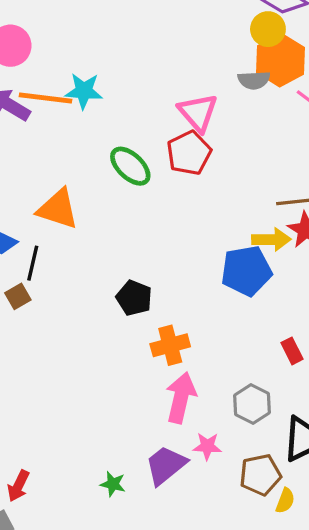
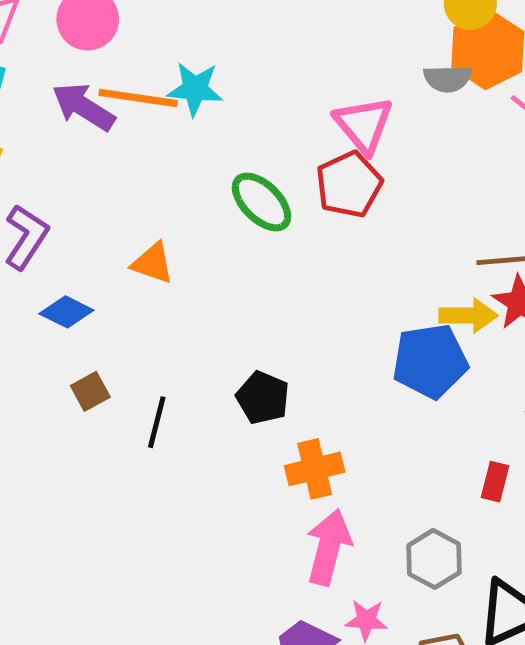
orange triangle: (58, 209) -> (153, 263), size x0.7
black line: (33, 263) -> (157, 422), moved
red rectangle: (292, 351) -> (495, 482), turned 40

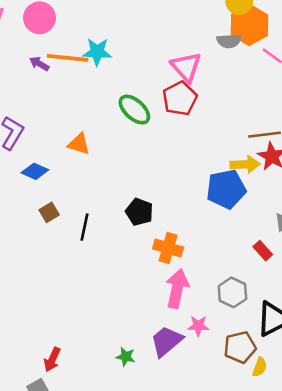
purple arrow: (83, 107) -> (39, 64), size x0.6
orange cross: (315, 469) -> (168, 248), turned 32
red rectangle: (495, 482) -> (263, 251), turned -54

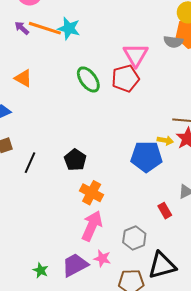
orange triangle: (79, 144) -> (23, 78), moved
yellow arrow: (245, 164) -> (165, 140), size x0.7

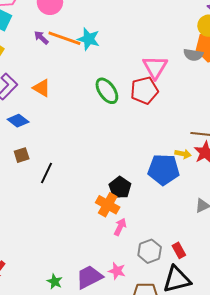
black pentagon: (75, 160) -> (120, 188), moved
red rectangle: (165, 211) -> (179, 250), moved
pink arrow: (92, 226) -> (120, 227), moved, size x0.6

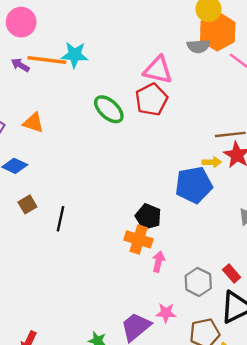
pink triangle: (155, 67) -> (158, 70), turned -36

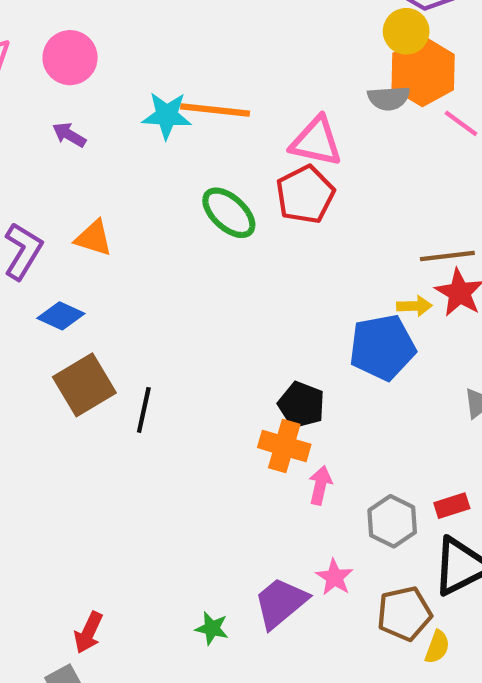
orange line: (47, 60) -> (215, 110), moved
brown square: (27, 204) -> (84, 385), size x1.8
red rectangle: (232, 274) -> (452, 506), turned -66
pink star: (166, 313) -> (334, 577), turned 30

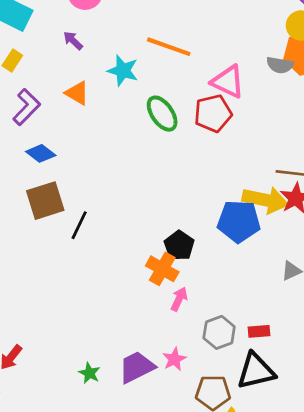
cyan star: (167, 115) -> (123, 71), moved
orange triangle: (94, 238) -> (77, 93), moved
yellow arrow: (414, 306) -> (265, 200), size x2.0

